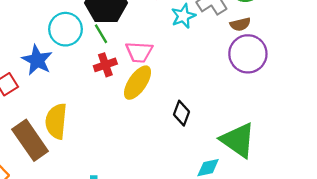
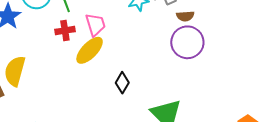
pink trapezoid: (139, 52) -> (95, 25), turned -120

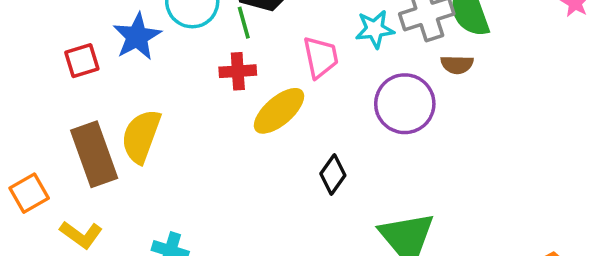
pink trapezoid: (95, 25) -> (321, 57), moved
purple circle: (187, 42) -> (405, 104), moved

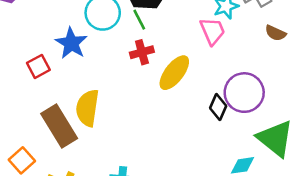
pink trapezoid: (321, 57) -> (212, 31), moved
brown semicircle: (457, 65) -> (275, 33), moved, turned 35
purple circle: (405, 104) -> (244, 93), moved

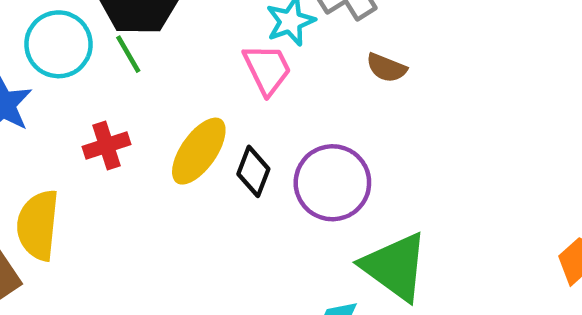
red cross: (142, 52) -> (107, 146), moved
black diamond: (218, 107) -> (253, 171), moved

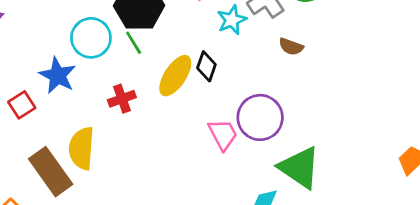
pink trapezoid: (267, 69) -> (223, 134), moved
yellow ellipse: (199, 151) -> (175, 76), moved
black diamond: (253, 171) -> (206, 66), moved

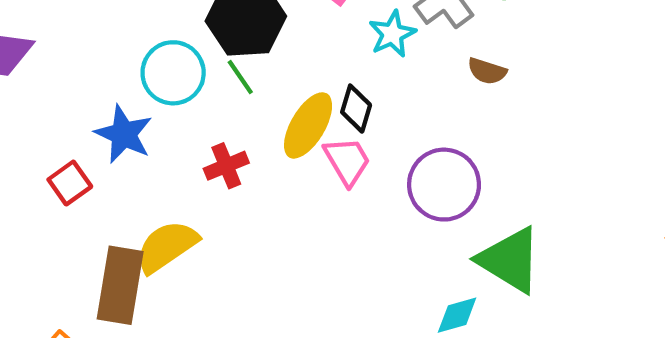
pink trapezoid: (223, 134) -> (347, 161), moved
yellow semicircle: (82, 148) -> (167, 246), turned 54
brown rectangle: (51, 172) -> (120, 285), turned 48

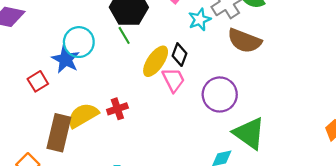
brown semicircle: (487, 71) -> (244, 41), size x1.8
cyan circle: (173, 73) -> (79, 42), moved
red cross: (226, 166) -> (117, 109), moved

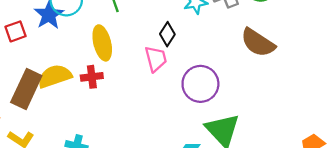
brown semicircle: (244, 41) -> (258, 43), moved
yellow ellipse: (156, 61) -> (102, 43), moved, turned -60

